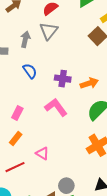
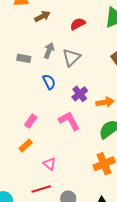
gray triangle: (49, 31) -> (71, 57), moved
purple cross: (63, 79) -> (80, 94), turned 35
red line: (15, 167) -> (41, 189), moved

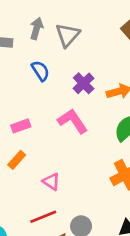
pink rectangle: (31, 121) -> (21, 126), turned 40

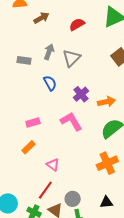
red line: (43, 217) -> (45, 190), turned -36

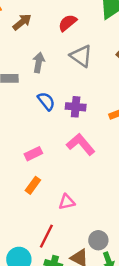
gray triangle: (72, 58) -> (81, 56), moved, turned -30
purple cross: (81, 94) -> (76, 107), moved, turned -35
pink triangle: (53, 165) -> (67, 202), turned -40
red line: (45, 190) -> (46, 236), moved

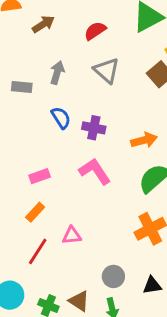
red line: (46, 236) -> (38, 251), moved
gray circle: (98, 240) -> (113, 276), moved

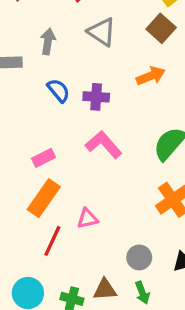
orange arrow: (144, 140) -> (151, 76), moved
orange rectangle: (35, 212) -> (44, 198), size x1.6
brown triangle: (79, 301) -> (105, 289), turned -30

